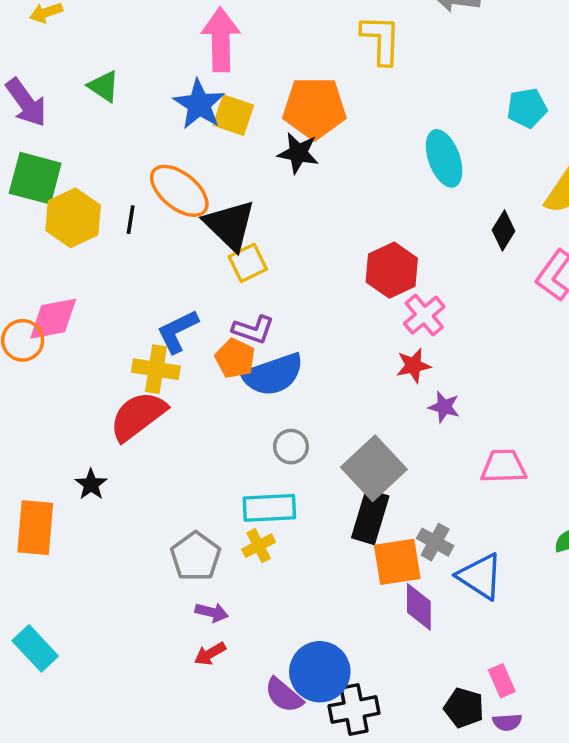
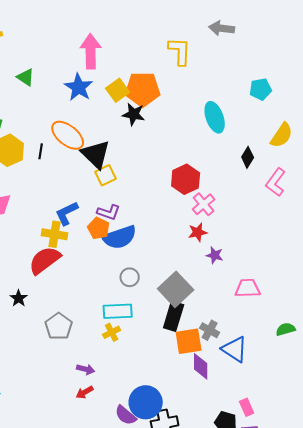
yellow square: (233, 115) -> (118, 90), moved, turned 35
gray pentagon: (196, 556) -> (59, 326), moved

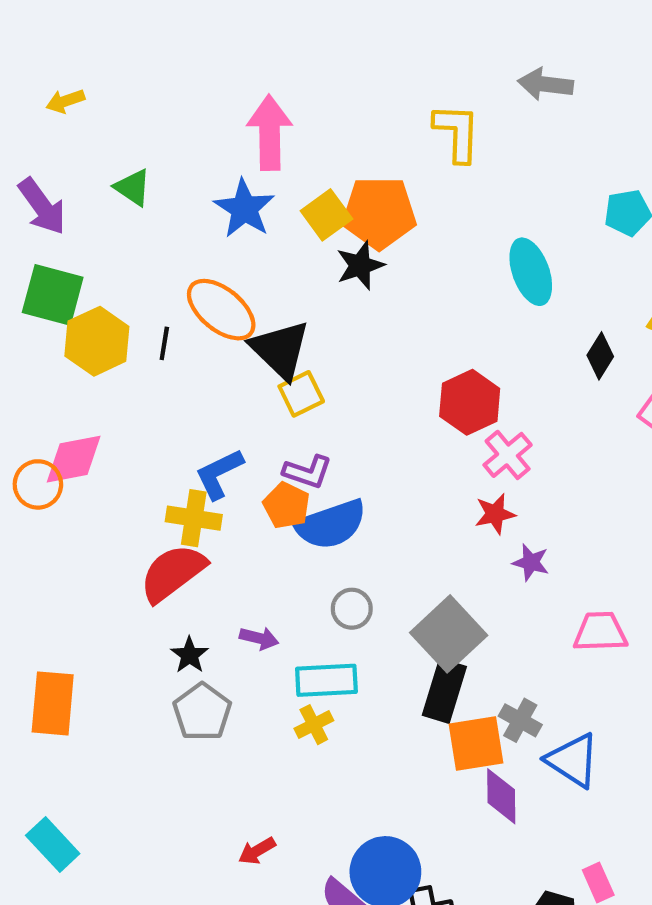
black star: (134, 114) -> (360, 265), turned -30
black star: (19, 298) -> (190, 655), moved
purple arrow: (86, 369) -> (259, 638), moved

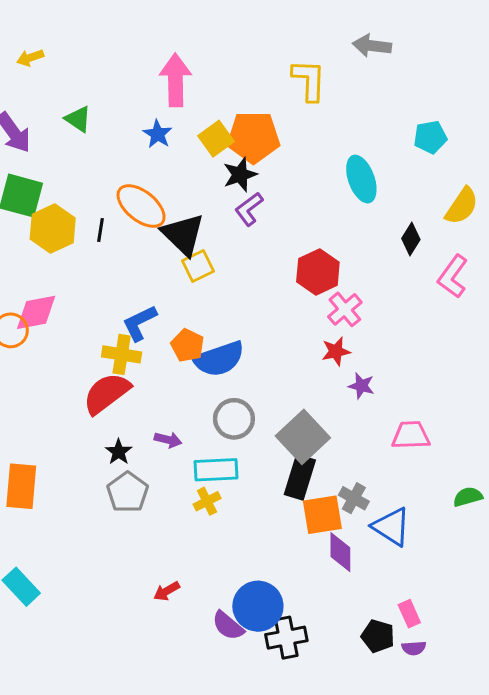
blue star: (244, 209) -> (158, 134), size x0.7
purple L-shape: (308, 472) -> (249, 209), moved, turned 124
gray circle: (352, 609) -> (234, 419), size x1.4

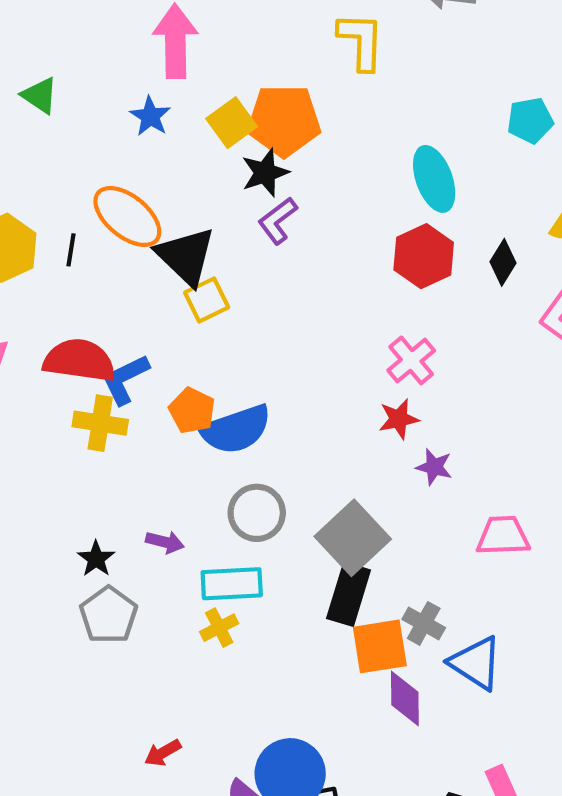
red hexagon: (318, 272) -> (424, 256), moved
red semicircle: (107, 393) -> (79, 360), moved, turned 45

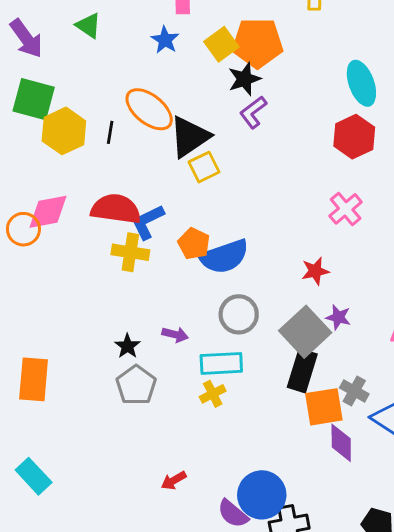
black triangle: (186, 256) -> (190, 137), turned 42
red star: (399, 419) -> (315, 271), moved
purple star: (434, 467) -> (338, 317), moved

